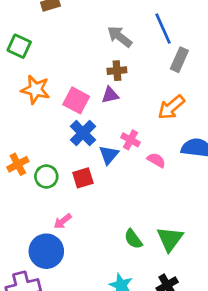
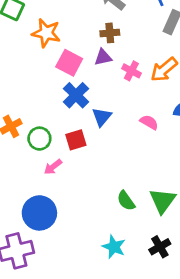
orange star: (35, 90) -> (46, 33), moved
pink cross: (131, 140) -> (131, 71), moved
pink arrow: (63, 221) -> (53, 167), moved

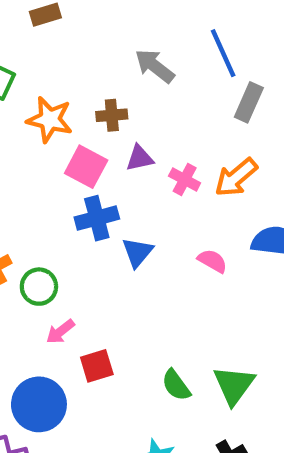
brown cross: (110, 33) -> (112, 115), moved
blue cross: (76, 95) -> (97, 218), turned 30
red square: (76, 140) -> (97, 366), moved

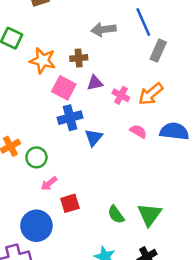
gray arrow: (155, 66) -> (104, 29), turned -45
pink semicircle: (212, 261) -> (138, 131), moved

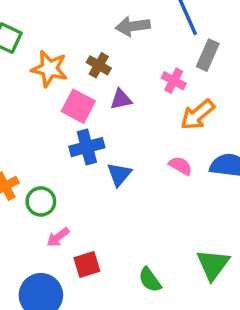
brown cross: (79, 58) -> (99, 65), turned 35
pink cross: (121, 95) -> (174, 81), moved
green triangle: (149, 215) -> (213, 265), moved

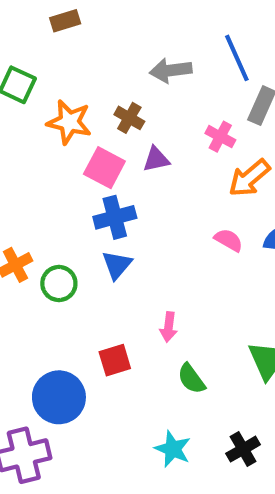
blue triangle: (119, 174) -> (117, 265), moved
pink arrow: (58, 237) -> (169, 327), moved, turned -45

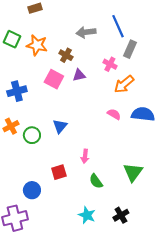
orange star: (69, 122) -> (37, 45), moved
blue cross: (115, 217) -> (17, 91), moved
blue circle: (59, 397) -> (32, 190), size x0.7

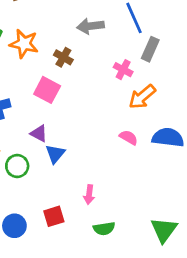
purple triangle: (79, 75) -> (39, 133), moved, turned 40
green triangle: (133, 172) -> (164, 230), moved
green semicircle: (96, 181) -> (104, 228), turned -63
blue circle: (32, 190) -> (14, 226), moved

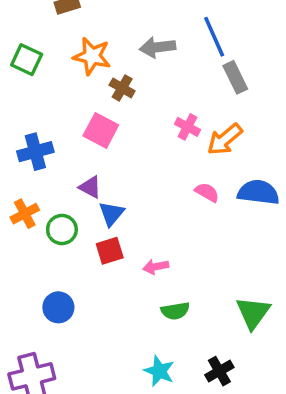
orange star: (24, 44) -> (92, 56), moved
gray rectangle: (150, 49) -> (235, 77), turned -50
pink cross: (123, 70) -> (188, 127), moved
pink arrow: (89, 195) -> (156, 267), turned 72
red square: (54, 216) -> (110, 251), moved

